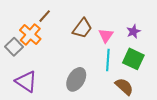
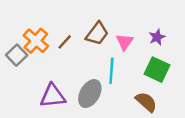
brown line: (45, 16) -> (65, 42), moved
cyan line: (108, 60) -> (111, 71), moved
purple triangle: (26, 81) -> (53, 96), moved, turned -40

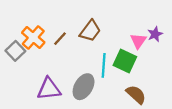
purple star: (157, 37) -> (155, 34), moved
pink triangle: (125, 42) -> (138, 41), moved
green square: (157, 70) -> (125, 61), moved

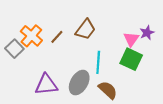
green square: (125, 61) -> (131, 59), moved
brown semicircle: (136, 94) -> (108, 90), moved

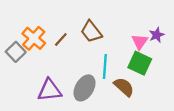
brown trapezoid: (86, 29) -> (91, 32), turned 105
brown semicircle: (108, 90) -> (124, 87), moved

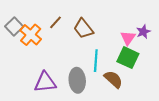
brown line: (61, 39) -> (55, 22), moved
gray square: (16, 52) -> (14, 26), moved
gray ellipse: (84, 88) -> (77, 80), turned -35

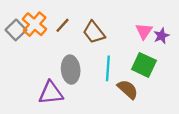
orange cross: (31, 35) -> (35, 24), moved
pink triangle: (128, 38) -> (144, 31), moved
gray ellipse: (77, 80) -> (71, 70), moved

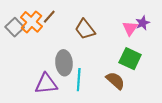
brown line: (62, 25) -> (49, 17), moved
purple star: (161, 36) -> (143, 23), moved
cyan line: (108, 68) -> (79, 80), moved

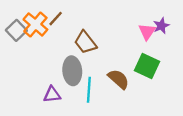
brown trapezoid: (85, 29) -> (85, 42), moved
brown semicircle: (115, 81) -> (119, 79), moved
purple triangle: (46, 84) -> (52, 95), size x0.7

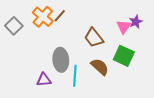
brown line: (56, 19) -> (60, 16), moved
orange cross: (35, 24) -> (43, 17), moved
brown trapezoid: (85, 42) -> (94, 38), moved

